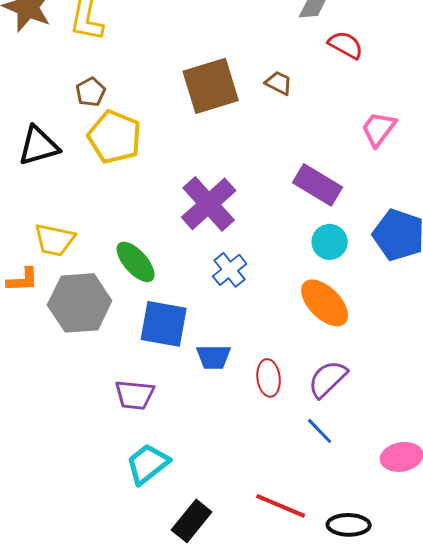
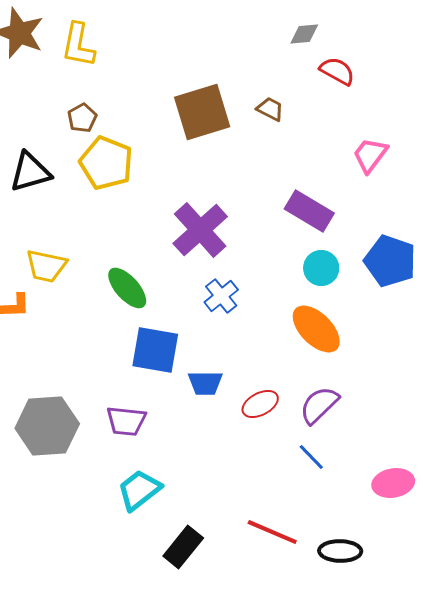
gray hexagon: (80, 303) -> (47, 426), moved
red ellipse: (269, 378) -> (260, 404), turned 69

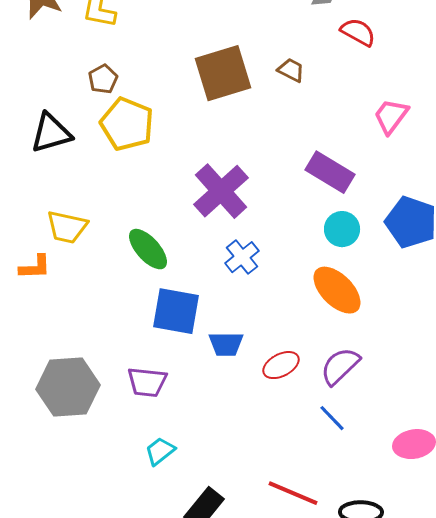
cyan trapezoid: (139, 490) -> (160, 451), size x0.7

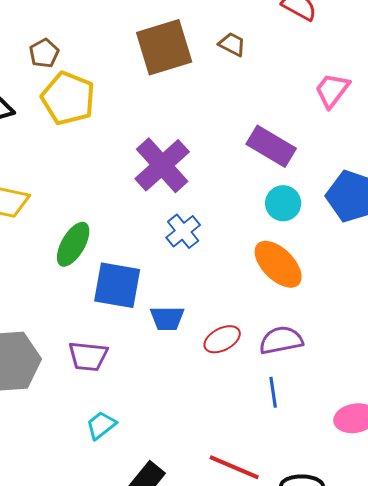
green ellipse: (148, 249) -> (73, 244), moved, turned 72
purple semicircle: (340, 366) -> (281, 340), turned 33
blue line: (332, 418) -> (273, 392), turned 36

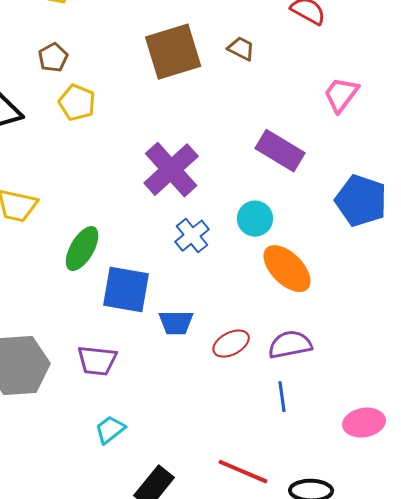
yellow pentagon: (68, 98) -> (77, 103), size x0.7
cyan circle: (283, 203) -> (255, 219), moved

